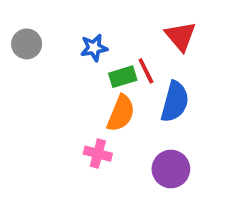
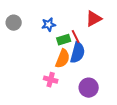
red triangle: (181, 36) -> (94, 19), turned 42
blue semicircle: (175, 102) -> (78, 53), moved

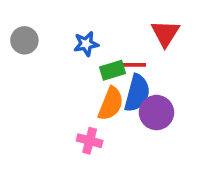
red triangle: (94, 19) -> (165, 33), turned -30
red line: (76, 37) -> (134, 65), turned -64
purple circle: (89, 88) -> (157, 113), moved

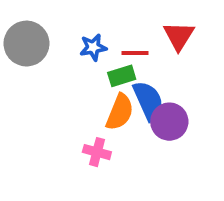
gray circle: (24, 40) -> (26, 44), size x1.5
red line: (134, 65) -> (135, 53), moved
blue semicircle: (137, 93) -> (148, 101), turned -39

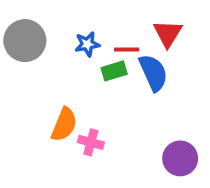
blue semicircle: (148, 101) -> (153, 73), moved
orange semicircle: (120, 112) -> (64, 124), moved
purple circle: (169, 122) -> (180, 158), moved

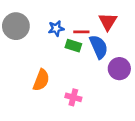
green rectangle: (114, 71) -> (73, 46), turned 35
pink cross: (91, 142) -> (73, 97), moved
purple circle: (180, 158) -> (119, 69), moved

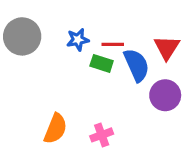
red triangle: (108, 22) -> (167, 48), moved
orange semicircle: (41, 80) -> (56, 129), moved
pink cross: (73, 97) -> (102, 135), turned -35

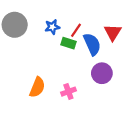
red line: (113, 44) -> (76, 30), turned -56
purple circle: (165, 95) -> (102, 73), moved

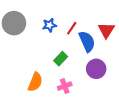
green rectangle: (68, 43) -> (61, 59), moved, turned -64

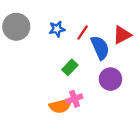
red triangle: (106, 30) -> (122, 35), turned 30
orange semicircle: (35, 82) -> (60, 106), moved, turned 54

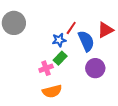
blue star: (57, 29) -> (59, 40), moved
pink cross: (74, 99) -> (46, 68), moved

